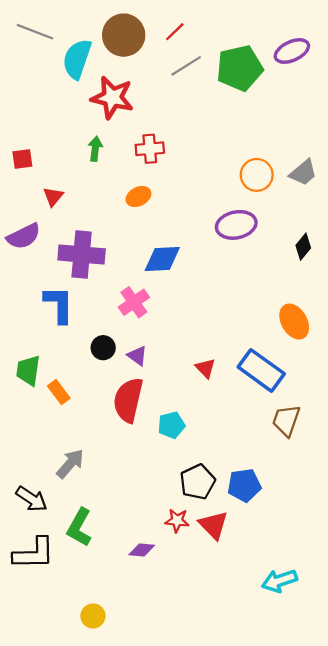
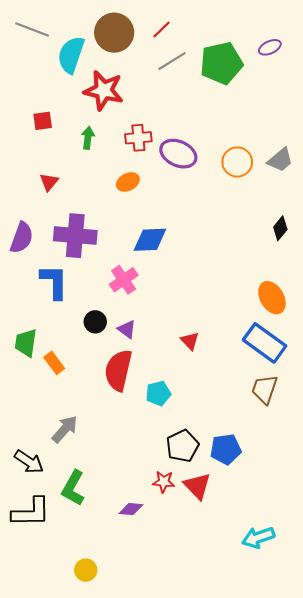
purple ellipse: (292, 51) -> (270, 47), size x0.7
red square: (22, 159) -> (43, 121), moved
purple ellipse: (236, 225) -> (178, 154), moved, turned 36
purple semicircle: (24, 236) -> (22, 238), moved, turned -44
blue rectangle: (261, 370) -> (265, 343), moved

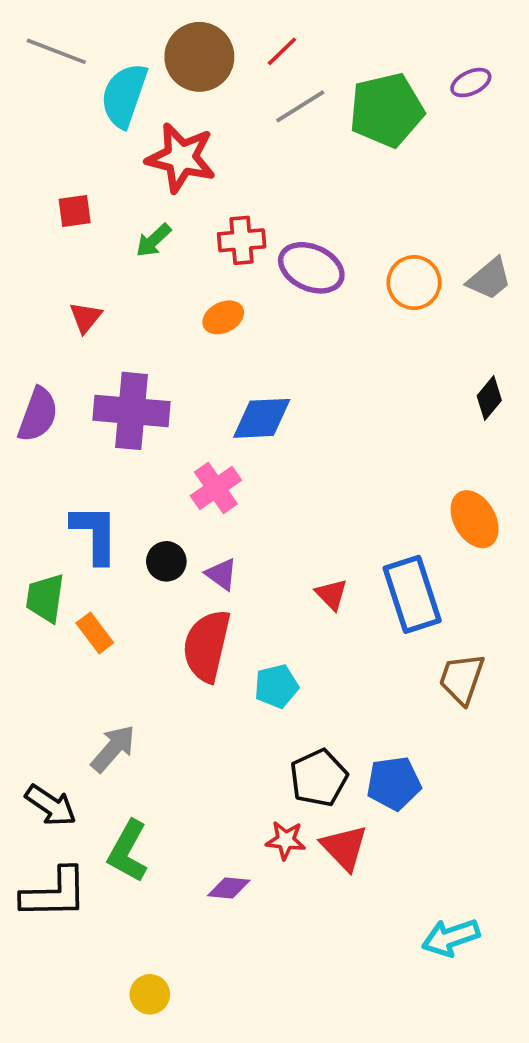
green arrow: (88, 138) -> (154, 240), turned -140
blue L-shape: (54, 282) -> (95, 534), moved
blue rectangle: (265, 343) -> (412, 594), moved, turned 36

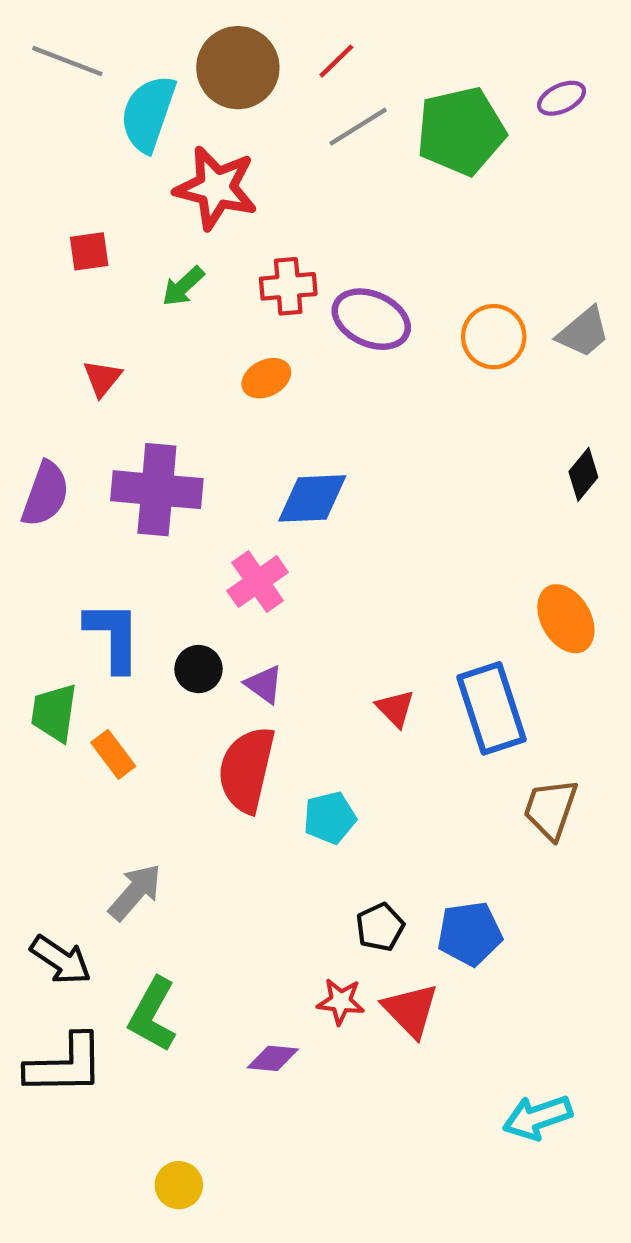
black pentagon: (319, 778) -> (380, 927), size x0.7

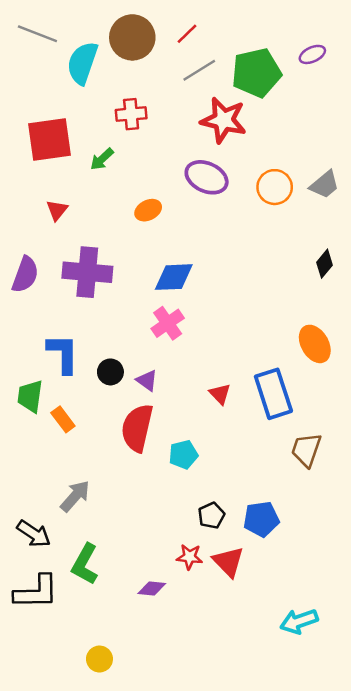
red star: (216, 188) -> (224, 120), moved
red square: (89, 251) -> (50, 140), size x2.0
red cross: (288, 286) -> (131, 114), moved
pink cross: (258, 582) -> (168, 323), moved

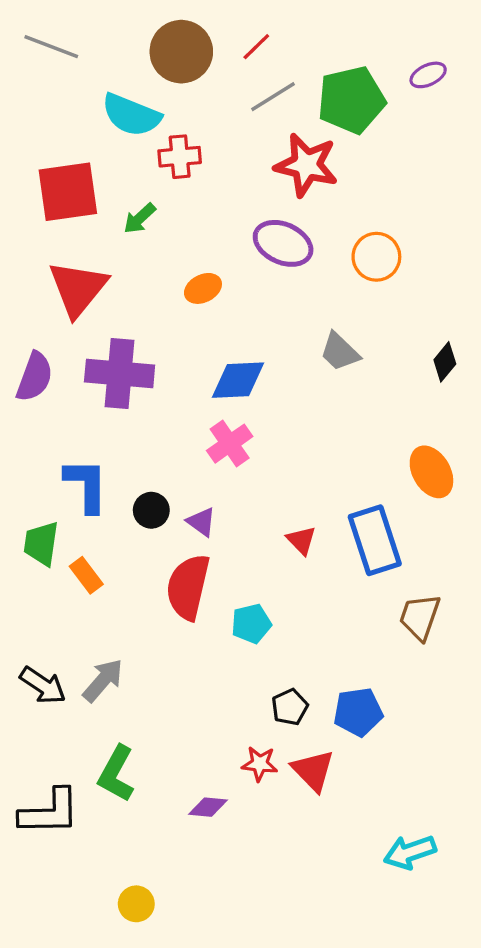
cyan semicircle: (82, 63) -> (131, 115), moved, turned -87
gray trapezoid: (325, 185) -> (340, 352), moved, turned 84
red triangle: (57, 210) -> (78, 288), size x2.0
black arrow: (34, 534) -> (43, 685), moved

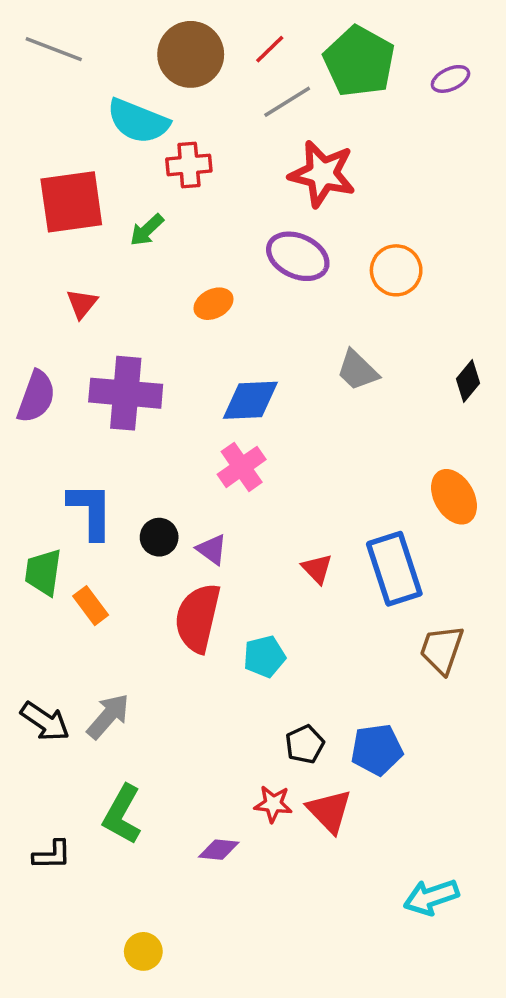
green pentagon: (351, 100) -> (359, 61), moved, turned -30
red triangle: (78, 288) -> (82, 304), size x0.5
black L-shape: (50, 812) -> (52, 855), size x0.6

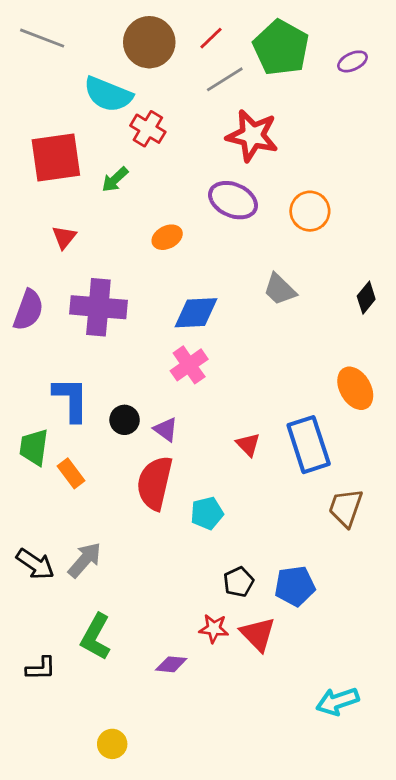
red cross: (189, 165) -> (148, 129), turned 36

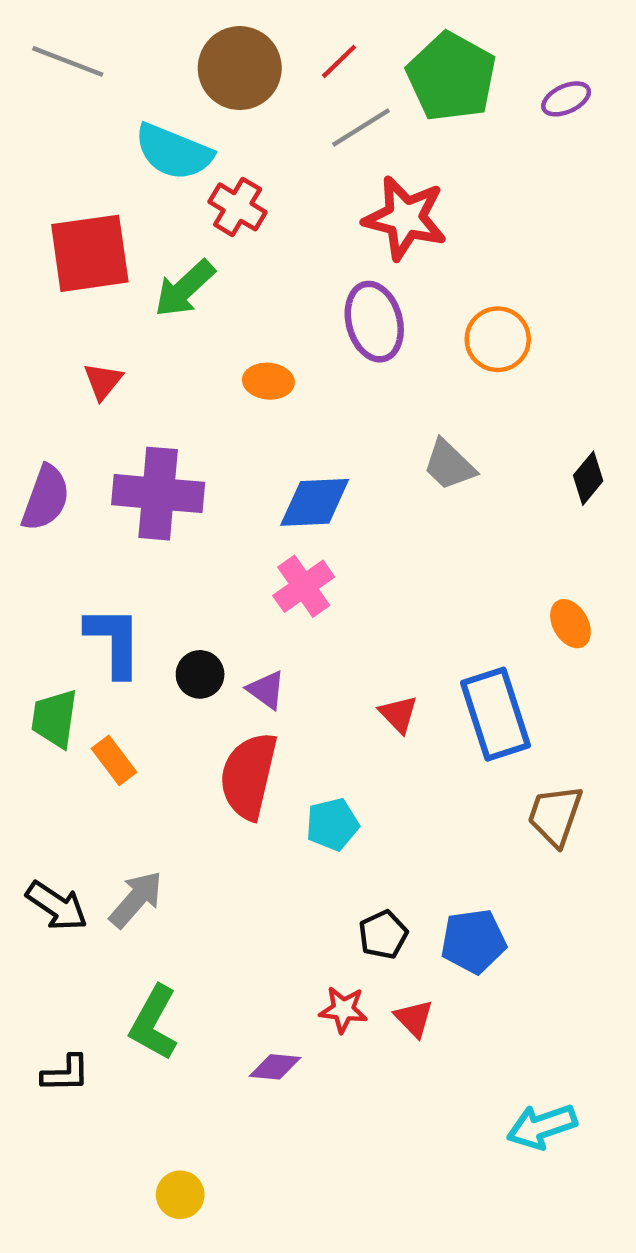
green arrow: (115, 180) -> (185, 289), size x1.4
purple ellipse: (233, 200) -> (374, 322), turned 51
orange ellipse: (167, 237) -> (268, 381), turned 32
orange ellipse: (355, 388) -> (570, 624), size x0.7
red triangle: (258, 634) -> (414, 1018), size x0.7

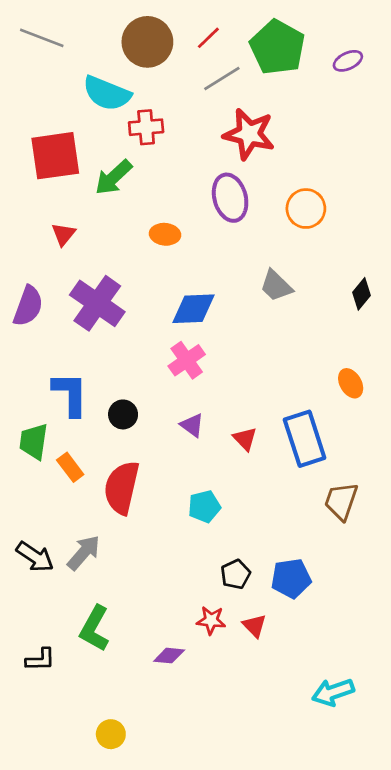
red cross: (238, 207) -> (146, 127), turned -36
purple cross: (158, 494) -> (97, 303), turned 30
purple triangle: (266, 690) -> (192, 425), moved
red semicircle: (249, 776) -> (122, 488), moved

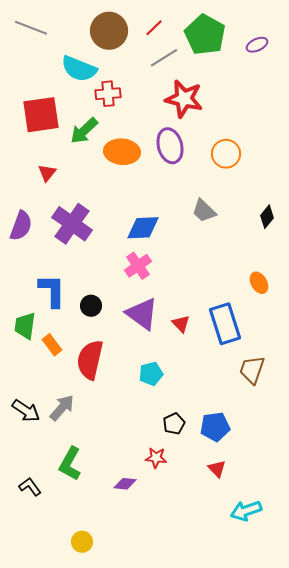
orange ellipse: (165, 234) -> (122, 152), moved, size x1.6
purple triangle: (192, 425) -> (142, 314), size x1.8
red triangle: (254, 626) -> (217, 469), moved
black L-shape: (40, 660) -> (30, 487), turned -125

